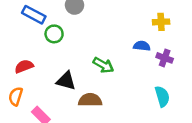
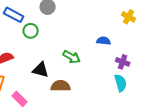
yellow cross: (161, 22) -> (129, 17), moved, turned 32
purple cross: (165, 58) -> (123, 62), moved

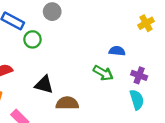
yellow cross: (129, 17) -> (146, 23), turned 32
green arrow: (72, 57) -> (103, 73), moved

